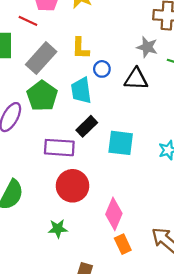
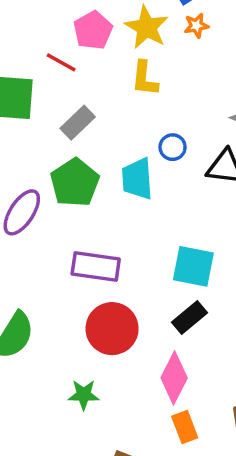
yellow L-shape: (80, 48) -> (145, 78), moved
gray rectangle: (41, 58) -> (78, 123), size x0.7
black rectangle: (87, 126) -> (190, 318), moved

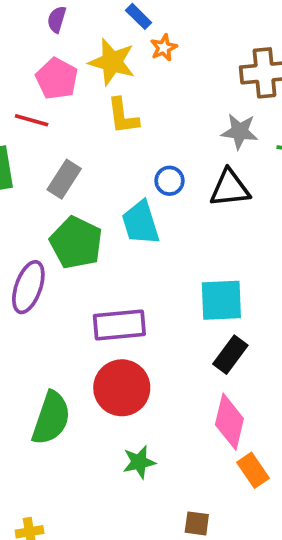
red circle: (112, 329) -> (122, 388), moved

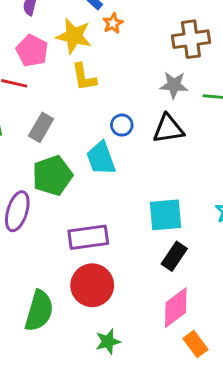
green pentagon: (76, 243) -> (52, 176), turned 30
pink diamond: (229, 422) -> (176, 308), turned 42

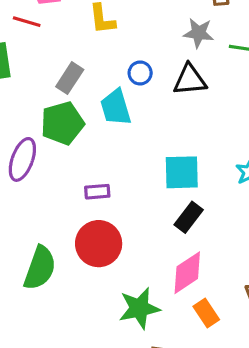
gray rectangle: (41, 127) -> (70, 78), moved
purple rectangle: (88, 237) -> (97, 192), size x0.6
green star: (108, 342) -> (139, 308), moved, size x1.5

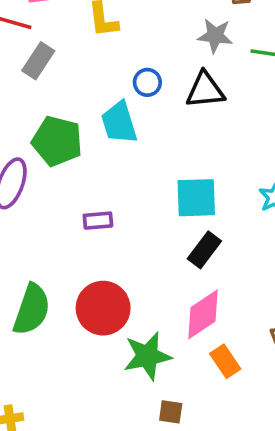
gray rectangle: (70, 78) -> (38, 61), moved
green pentagon: (62, 123) -> (57, 141), turned 30
red circle: (99, 244) -> (103, 308), moved

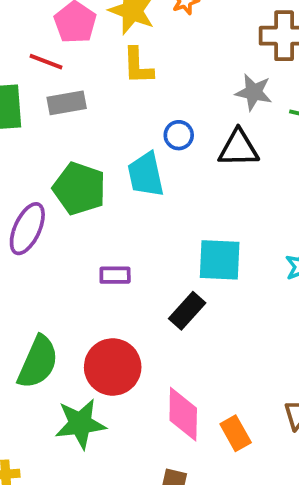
gray rectangle: (38, 61) -> (67, 103), turned 42
black rectangle: (204, 250) -> (187, 311), moved
pink diamond: (203, 314) -> (183, 414), moved, turned -60
green star: (147, 356) -> (80, 424), moved

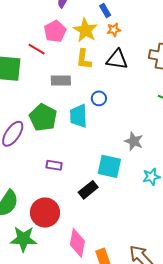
gray star: (254, 92) -> (134, 141), moved
gray rectangle: (67, 103) -> (61, 80), moved
black triangle: (238, 148) -> (117, 59), moved

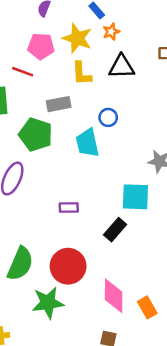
pink pentagon: (55, 31) -> (41, 46), turned -30
green pentagon: (43, 117) -> (36, 135), moved

